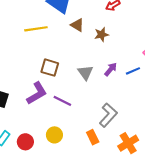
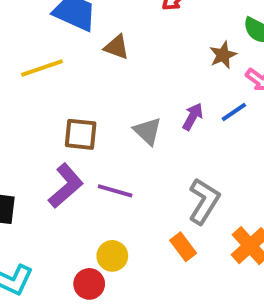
brown star: (101, 34) -> (223, 55), moved
red circle: (25, 142) -> (89, 284), moved

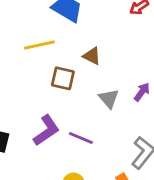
brown triangle: (117, 47) -> (92, 56), moved
brown square: (81, 134) -> (63, 78), moved

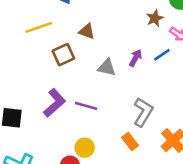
brown square: (63, 78) -> (63, 55), turned -30
gray triangle: (109, 99) -> (107, 67), turned -30

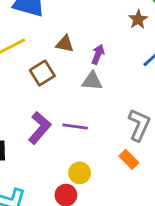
purple arrow: (135, 58) -> (98, 54), moved

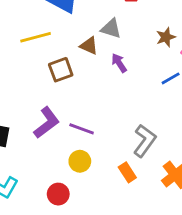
purple arrow: (98, 54) -> (119, 63), turned -66
gray triangle: (92, 81) -> (111, 29), moved
yellow circle: (80, 173) -> (80, 161), moved

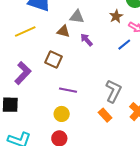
brown square: (61, 70) -> (53, 60), moved, turned -36
purple L-shape: (47, 123) -> (23, 73), moved
yellow circle: (80, 161) -> (62, 114), moved

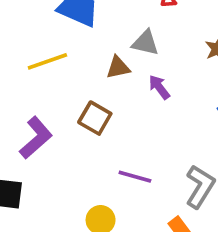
brown triangle: (63, 31) -> (118, 67), turned -32
purple line: (68, 90) -> (135, 177), moved

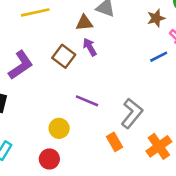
purple arrow: (159, 87) -> (90, 47), moved

